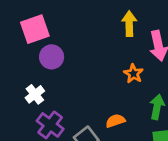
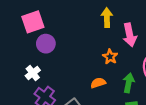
orange semicircle: (115, 121) -> (98, 83), moved

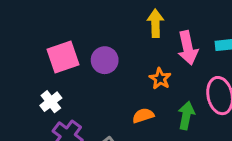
pink square: (33, 22) -> (63, 57), moved
purple circle: (46, 44) -> (105, 60), moved

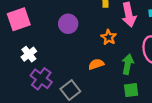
pink square: (63, 57) -> (19, 19), moved

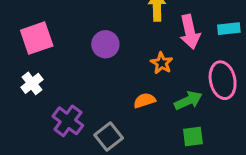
white cross: (29, 54) -> (32, 83), moved
green arrow: (128, 64) -> (188, 101), turned 54

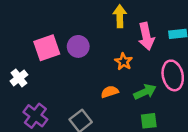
pink square: (37, 38) -> (47, 48), moved
purple cross: (68, 121) -> (35, 116), moved

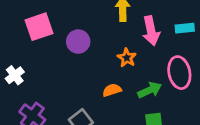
pink square: (47, 48) -> (39, 27), moved

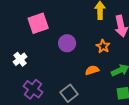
purple circle: (78, 42) -> (67, 43), moved

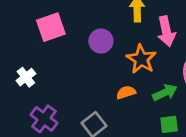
purple circle: (67, 43) -> (101, 41), moved
orange star: (103, 46) -> (141, 59), size x1.5

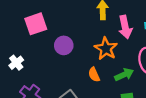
purple circle: (101, 41) -> (64, 45), moved
orange semicircle: (126, 92) -> (94, 75), turned -96

